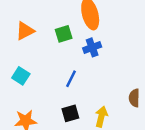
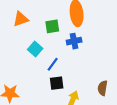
cyan square: (21, 76) -> (35, 49), moved
black square: (70, 113) -> (57, 83), moved

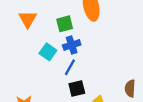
orange triangle: (21, 19) -> (28, 19), turned -35
blue cross: (74, 41) -> (72, 45), moved

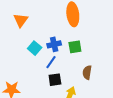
green square: (65, 24) -> (75, 47), moved
brown semicircle: (130, 88) -> (87, 72), moved

